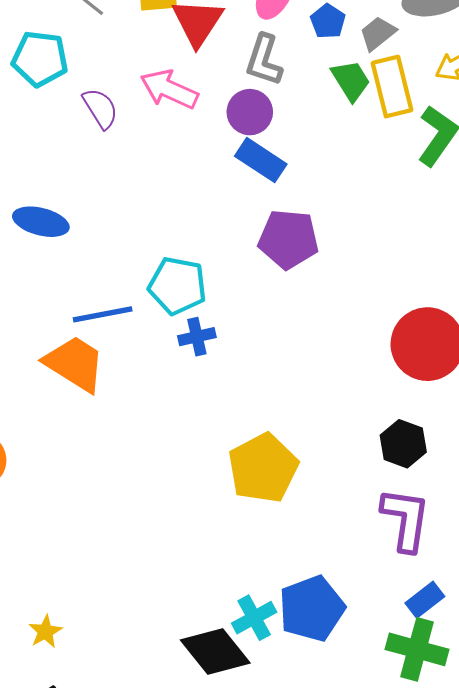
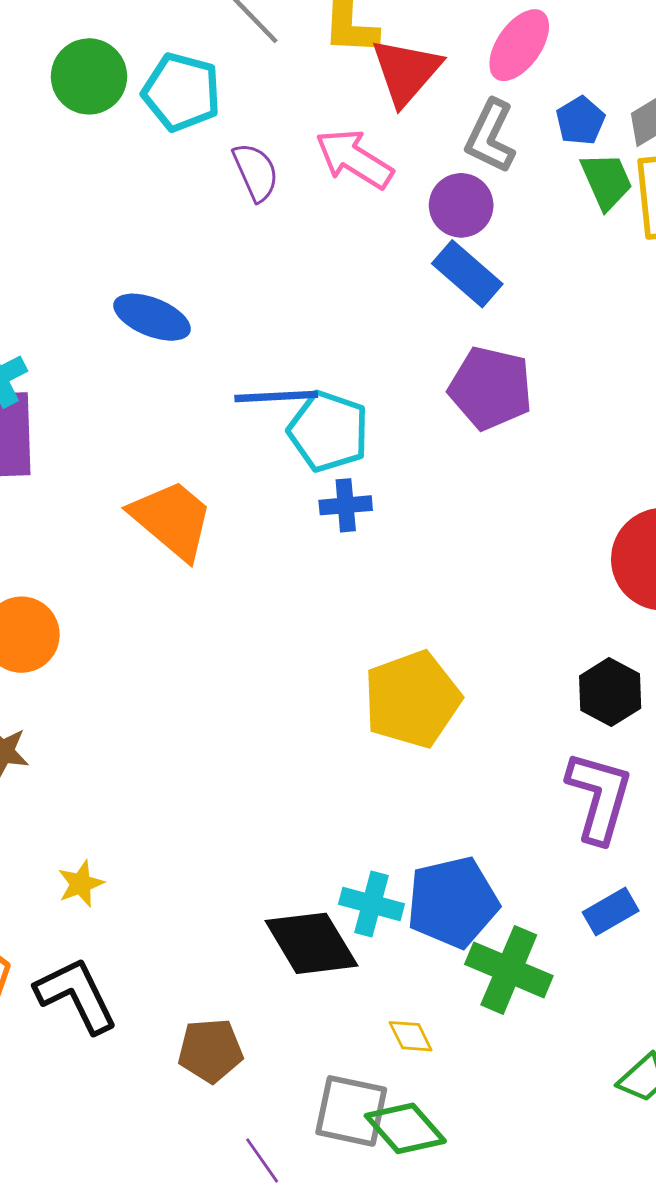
blue pentagon: (328, 21) -> (580, 121), moved
blue line: (103, 314) -> (276, 396), moved
cyan cross: (254, 618) -> (371, 904), turned 36
green cross: (417, 649) -> (509, 970), moved

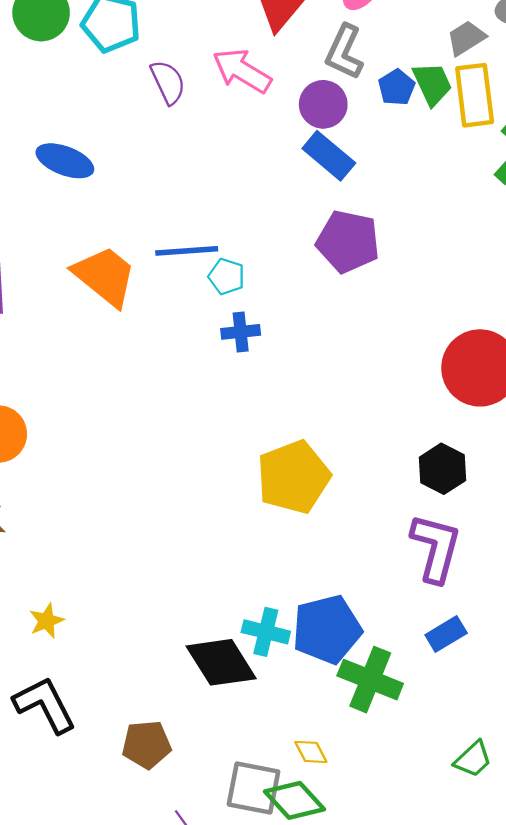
blue pentagon: (580, 121) -> (397, 87), moved
blue ellipse: (152, 317) -> (65, 161), moved
cyan pentagon: (328, 431) -> (227, 276), size x0.6
orange trapezoid: (172, 519) -> (105, 276), moved
yellow diamond: (411, 1036) -> (311, 752), moved

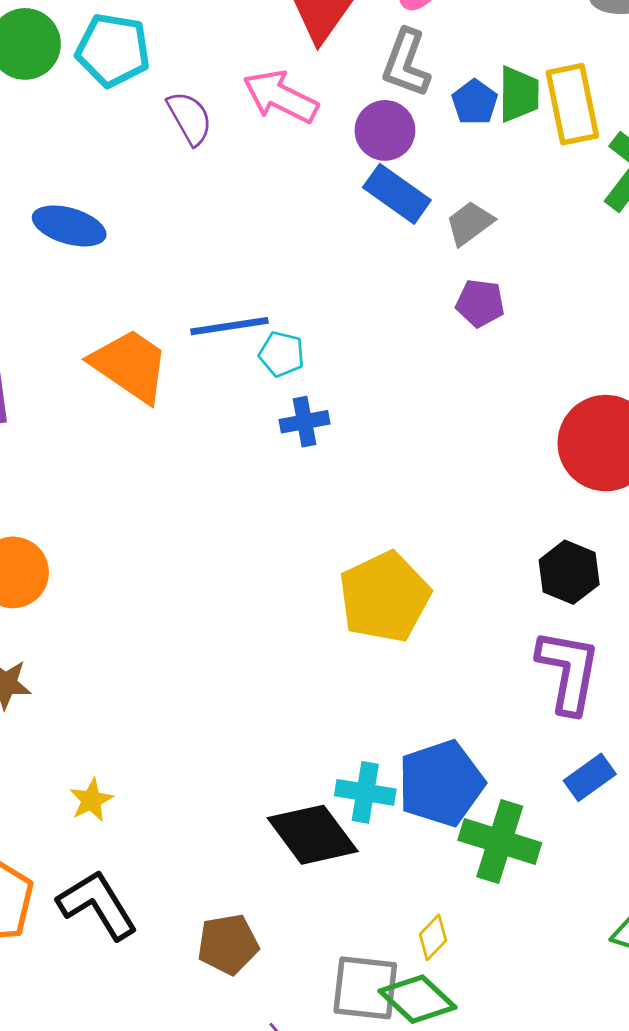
gray trapezoid: (466, 38) -> (470, 223), moved
green trapezoid: (432, 84) -> (519, 94), turned 30
purple pentagon: (348, 242) -> (480, 303), moved, size x0.6
yellow diamond: (311, 752) -> (433, 937), turned 76

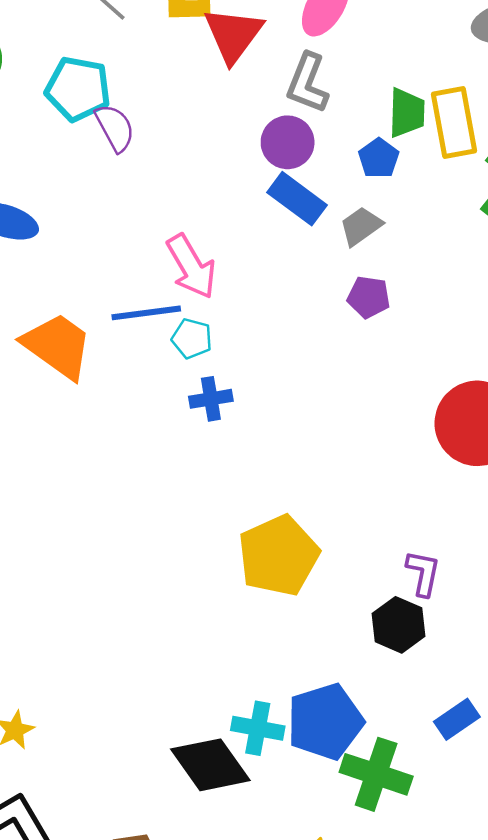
cyan pentagon: (113, 50) -> (78, 89), moved
pink arrow: (281, 97) -> (191, 267), moved, turned -148
blue pentagon: (475, 102) -> (379, 158), moved
black hexagon: (569, 572) -> (399, 625), moved
purple L-shape: (568, 671) -> (423, 573), moved, size x0.6

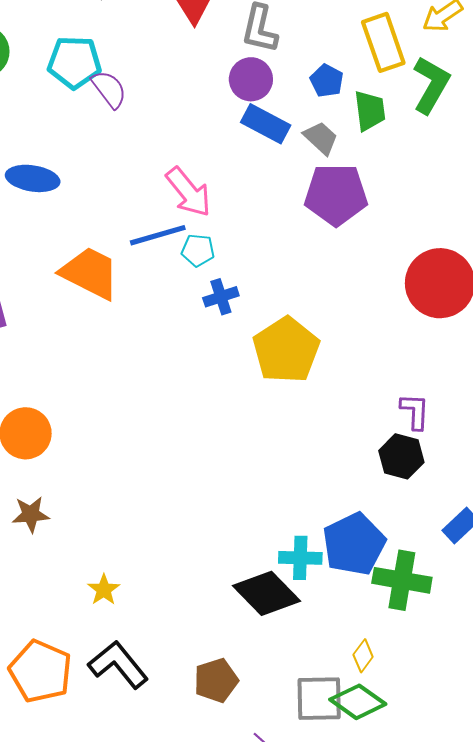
green trapezoid: (407, 113) -> (370, 111), moved
gray trapezoid: (361, 226) -> (321, 138), turned 87
purple pentagon: (369, 297) -> (336, 195), size x1.8
yellow pentagon: (278, 556) -> (286, 350), moved

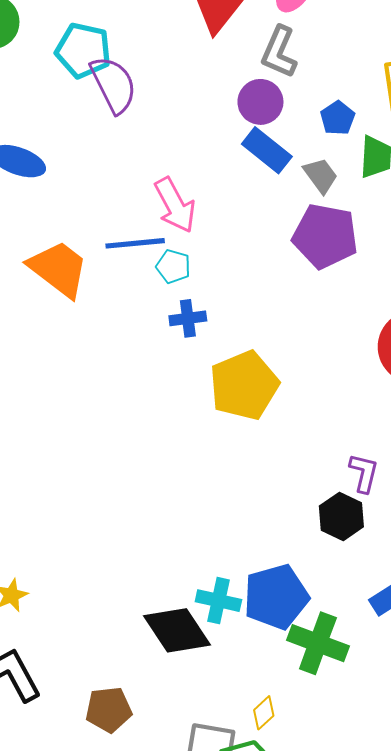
purple semicircle: (109, 89) -> (114, 85), size x1.4

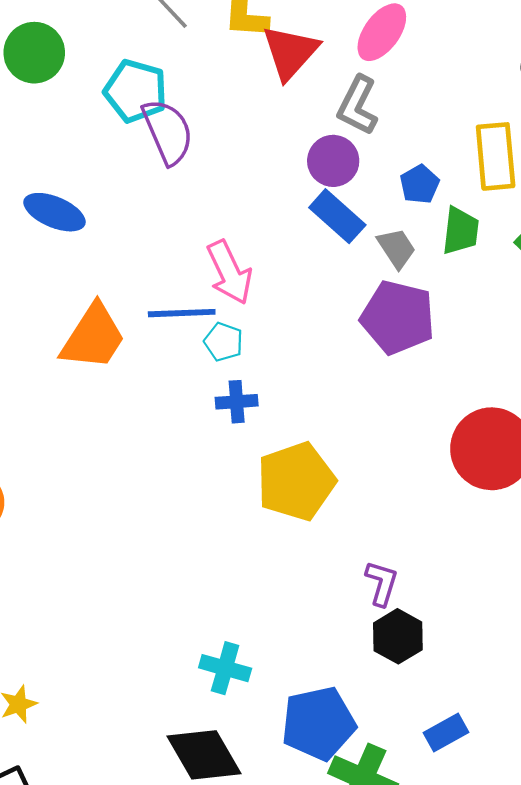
orange trapezoid: (58, 269) -> (93, 337), turned 82
purple L-shape: (364, 473) -> (382, 583), moved
cyan cross: (218, 601) -> (225, 668), moved

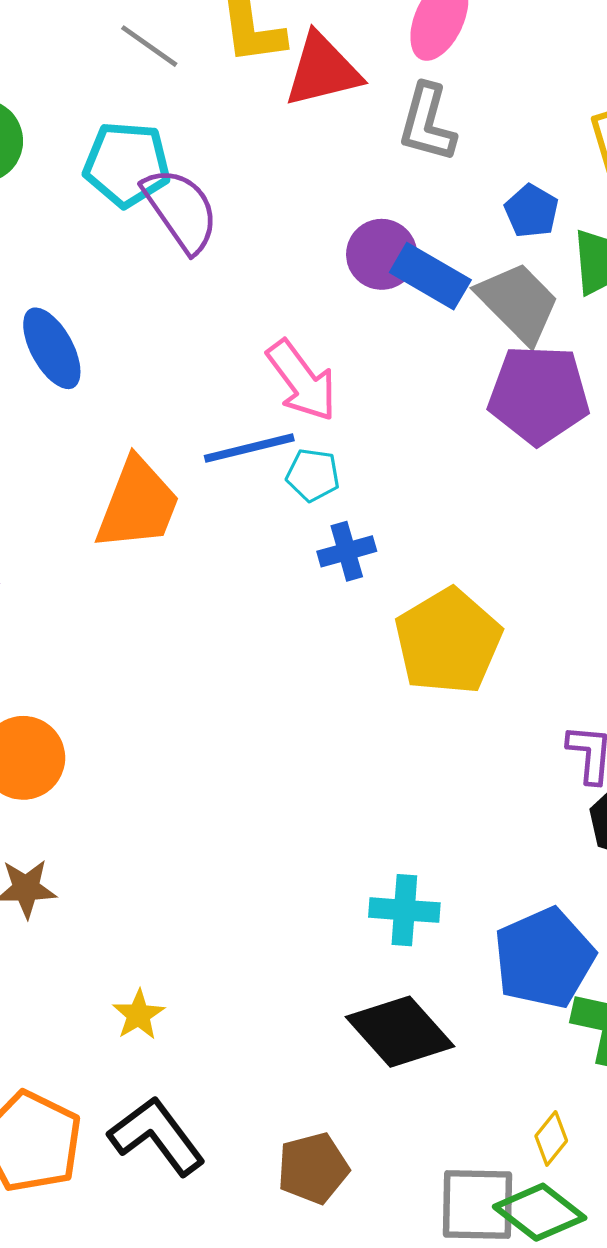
red triangle: (290, 52) -> (323, 70), turned 46
purple circle: (333, 161) -> (382, 254), moved
blue ellipse: (55, 212) -> (52, 348), turned 50
gray trapezoid: (397, 248) -> (518, 303), size x1.5

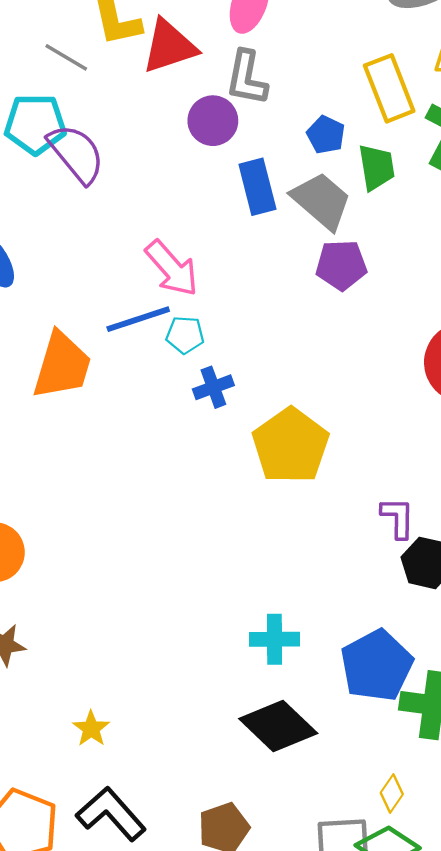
gray line: (149, 46) -> (66, 57), moved
purple circle: (382, 254) -> (213, 121), moved
blue rectangle: (430, 276) -> (257, 187), turned 50
purple pentagon: (539, 395) -> (341, 265), size x0.7

